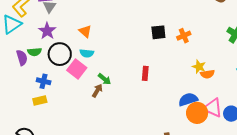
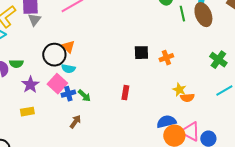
purple star: (47, 31) -> (30, 85), moved
black circle: (60, 54) -> (54, 55), moved
blue cross: (44, 81) -> (68, 94), moved, turned -32
brown arrow: (97, 91) -> (75, 122), moved
yellow rectangle: (40, 101) -> (27, 112), moved

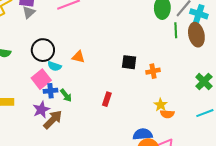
orange triangle: (68, 47) -> (78, 57), moved, turned -40
purple star: (30, 85) -> (41, 110), moved
brown arrow: (75, 122) -> (53, 120), size x1.5

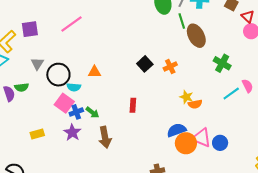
gray triangle: (29, 12) -> (37, 64), moved
brown ellipse: (196, 35) -> (196, 36), moved
black square: (129, 62) -> (145, 64), turned -35
brown arrow: (53, 120) -> (105, 137), moved, turned 140

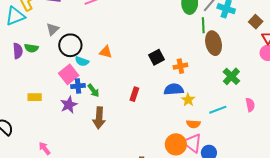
cyan line: (231, 94) -> (218, 110), moved
orange semicircle: (195, 104) -> (193, 124), moved
blue semicircle: (177, 130) -> (174, 89), moved

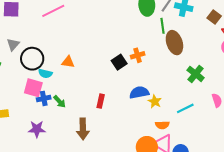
orange cross: (180, 66) -> (138, 55), moved
pink square: (69, 74) -> (33, 88), turned -30
purple star: (69, 105) -> (37, 129), moved, turned 30
brown arrow: (99, 118) -> (83, 129), moved

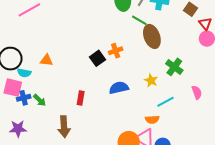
green line: (162, 26) -> (139, 20), turned -49
yellow star: (155, 101) -> (151, 80), moved
orange semicircle: (162, 125) -> (152, 119), moved

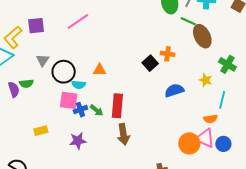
orange cross: (116, 51) -> (168, 54), turned 32
red rectangle: (81, 98) -> (117, 106), moved, size x1.6
cyan line: (166, 102) -> (222, 100), turned -42

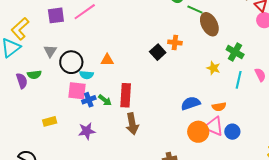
purple square: (36, 26) -> (56, 15), moved
blue semicircle: (174, 90) -> (191, 103), moved
cyan line: (222, 100) -> (239, 80), moved

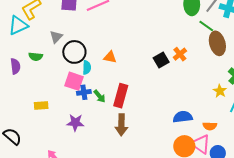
orange cross: (175, 43) -> (180, 54), turned 32
yellow star: (213, 68) -> (220, 91), moved
cyan semicircle: (87, 75) -> (87, 68), turned -104
purple semicircle: (22, 81) -> (15, 66), moved

